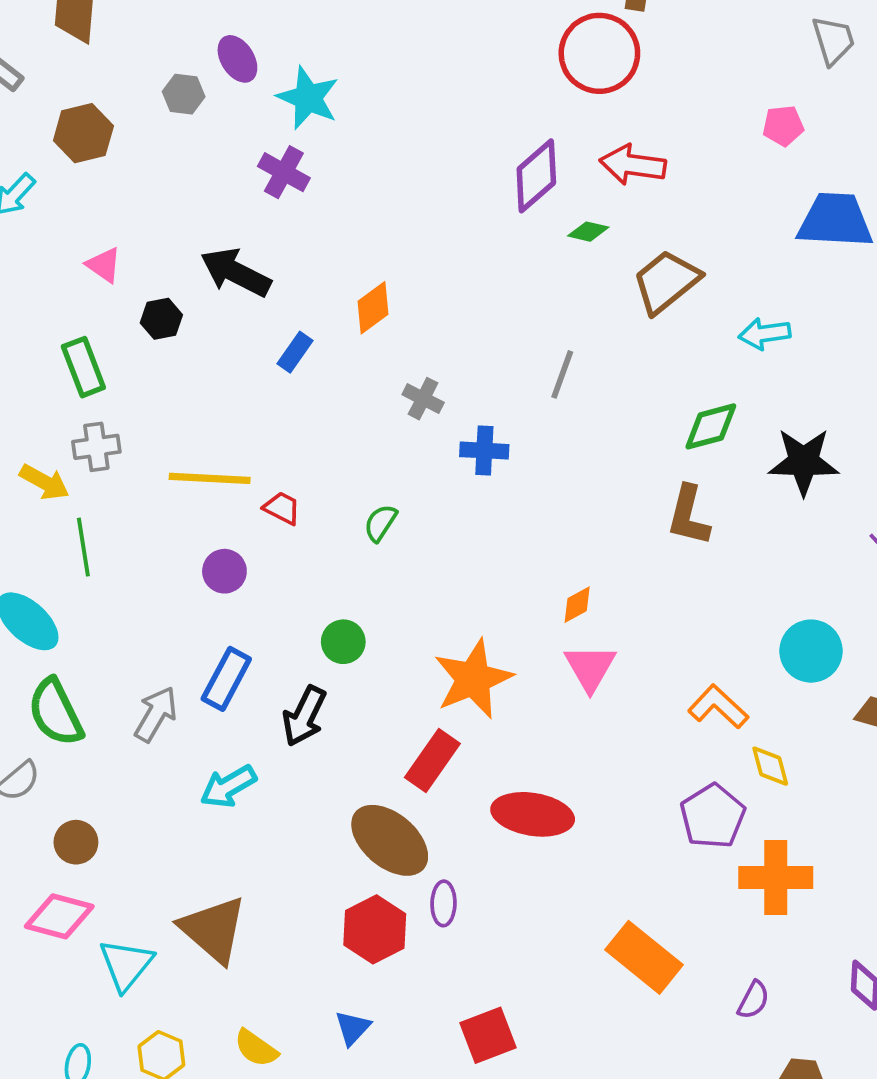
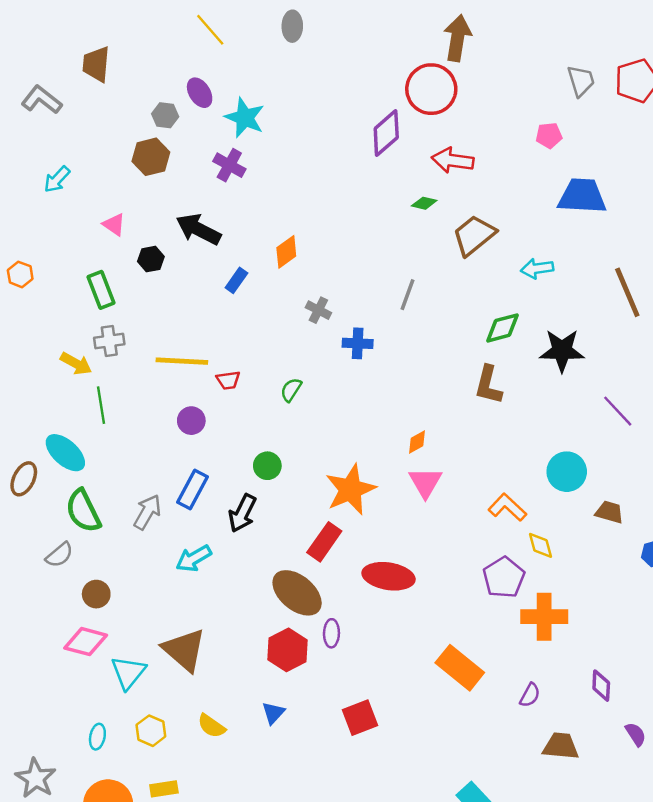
brown hexagon: (83, 133) -> (151, 157), moved
purple diamond: (536, 176) -> (386, 133), moved
red trapezoid: (282, 508) -> (228, 380), turned 145

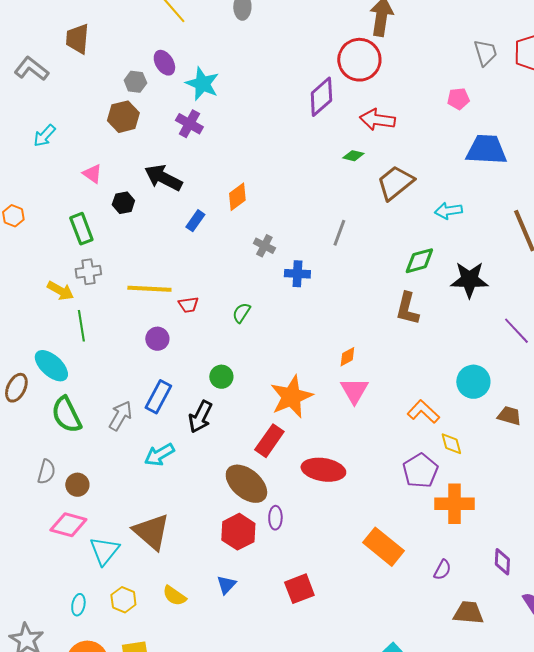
gray semicircle: (59, 555) -> (46, 472), moved, turned -35

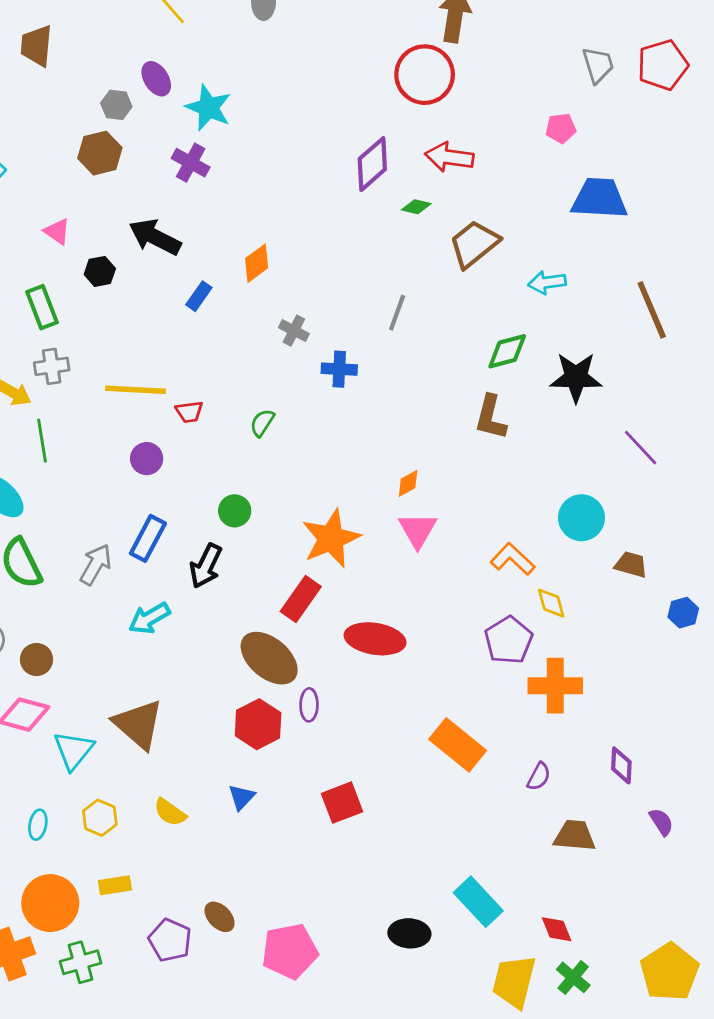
purple diamond: (321, 97) -> (372, 164), moved

